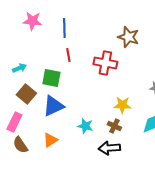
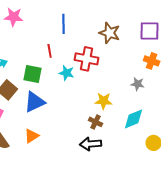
blue line: (64, 28) -> (64, 24), moved
cyan star: (85, 126) -> (67, 73), moved

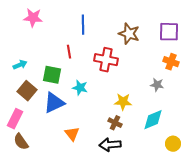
cyan star: (67, 73) -> (80, 88), moved
orange triangle: (32, 136) -> (72, 134), moved, turned -35

